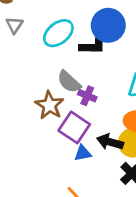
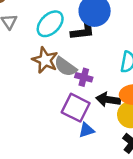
brown star: (49, 105) -> (45, 60), moved
black arrow: (110, 142) -> (108, 100), moved

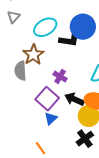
gray semicircle: (65, 67) -> (20, 71), moved, turned 36
blue triangle: (86, 130) -> (51, 119), turned -40

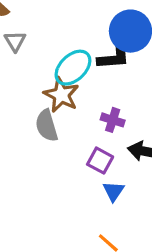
cyan ellipse: (45, 27) -> (73, 68), moved
purple square: (47, 99) -> (100, 161), size x0.7

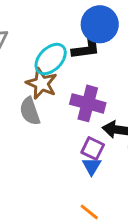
purple cross: (113, 120) -> (88, 103), size x1.6
purple square: (100, 161) -> (93, 148), moved

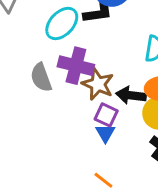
brown star: (42, 83) -> (98, 84), moved
purple cross: (88, 103) -> (76, 66), moved

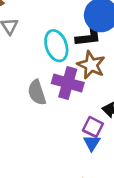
cyan ellipse: (62, 23) -> (56, 46), turned -64
brown star: (98, 84) -> (91, 65), moved

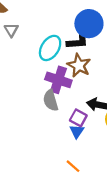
cyan ellipse: (56, 46) -> (50, 48), turned 50
gray semicircle: (37, 92) -> (51, 100), moved

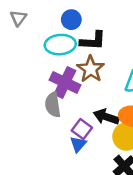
blue circle: (89, 24) -> (71, 20), moved, size x0.6
cyan ellipse: (50, 48) -> (60, 45), turned 45

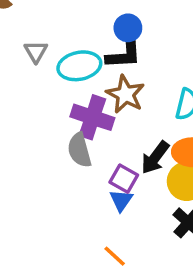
gray triangle: (18, 18) -> (36, 52), moved
blue circle: (71, 20) -> (128, 28), moved
black arrow: (106, 117) -> (155, 158), turned -65

